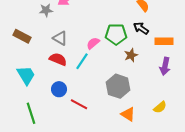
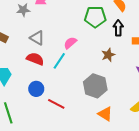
black arrow: (141, 28) -> (118, 28), turned 56
green pentagon: (116, 34) -> (95, 17), moved

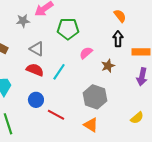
green pentagon: (95, 17) -> (68, 29), moved
pink semicircle: (70, 43) -> (86, 53), moved
orange triangle: (105, 114) -> (91, 125), moved

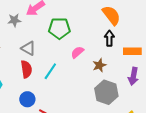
orange semicircle: (120, 16) -> (111, 15), size x1.5
red semicircle: (35, 70) -> (26, 69), turned 60
gray hexagon: (95, 97) -> (106, 92), moved

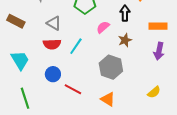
black arrow: (109, 38) -> (125, 13), moved
red semicircle: (26, 69) -> (52, 44), turned 96
gray hexagon: (106, 92) -> (111, 67), moved

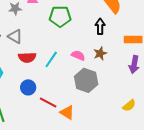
gray triangle: (54, 23) -> (15, 36), moved
pink semicircle: (103, 27) -> (78, 55), moved, turned 64
orange triangle: (108, 99) -> (67, 112), moved

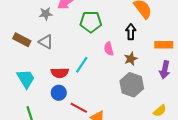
pink semicircle: (78, 55) -> (109, 49), moved, turned -128
red semicircle: (27, 57) -> (60, 73), moved
gray hexagon: (86, 80) -> (132, 85), moved

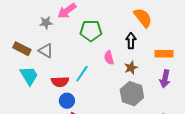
cyan trapezoid: (26, 79) -> (29, 76), moved
blue circle: (59, 93) -> (67, 101), moved

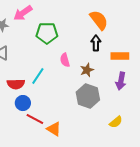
black arrow: (131, 41) -> (96, 43), moved

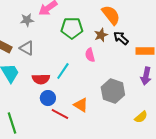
orange semicircle: (99, 20) -> (111, 15), moved
black arrow: (96, 43) -> (121, 38), turned -49
brown star: (87, 70) -> (101, 35), moved
orange triangle: (54, 129) -> (81, 105), moved

